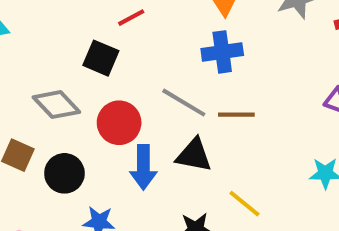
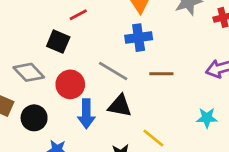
brown line: (236, 115) -> (161, 74), moved

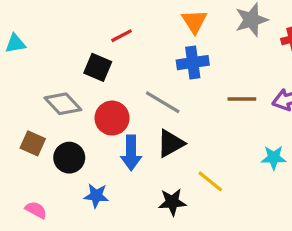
brown line: (161, 74) -> (242, 99), moved
black triangle: (120, 106) -> (171, 143), turned -40

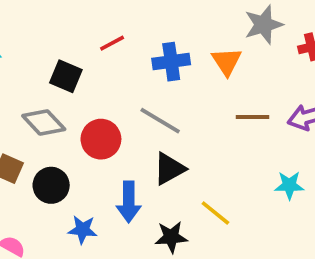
orange triangle: (194, 21) -> (227, 62), moved
blue cross: (193, 63) -> (171, 62), moved
black square: (98, 67) -> (66, 76), moved
blue arrow: (131, 153) -> (129, 202), moved

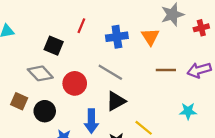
red line: (112, 43) -> (81, 26), turned -40

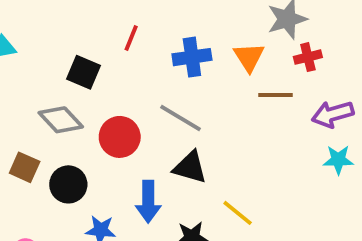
red cross: (201, 28) -> (308, 57), moved
brown line: (166, 70) -> (276, 95), moved
black triangle: (116, 101) -> (190, 167), turned 45
cyan star: (188, 111) -> (338, 160), moved

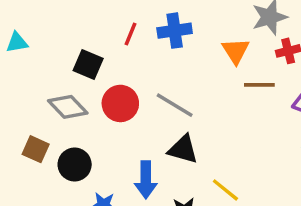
blue cross: (192, 57) -> (175, 31), moved
red circle: (120, 137) -> (120, 103), moved

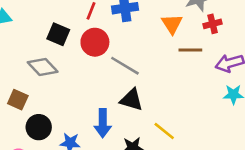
red circle: (120, 103) -> (95, 42), moved
black circle: (75, 164) -> (39, 127), moved

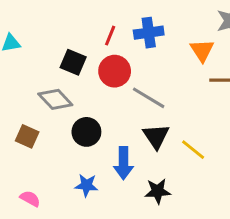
black triangle: (132, 100) -> (156, 136), turned 40
black circle: (39, 127) -> (86, 132), moved
yellow line: (164, 131) -> (193, 150), moved

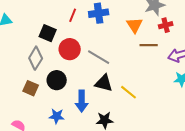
red circle: (115, 71) -> (70, 49), moved
gray diamond: (55, 99) -> (36, 58), turned 75
brown square: (27, 136) -> (31, 88), moved
black triangle: (156, 136) -> (104, 83), turned -42

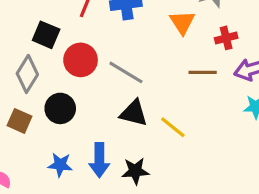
red cross: (166, 25) -> (226, 38), moved
brown line: (149, 45) -> (203, 72), moved
blue arrow: (82, 101) -> (99, 160), moved

